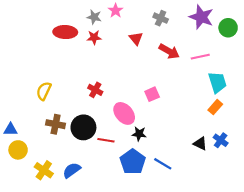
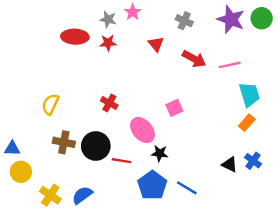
green circle: (228, 28) -> (262, 18), moved

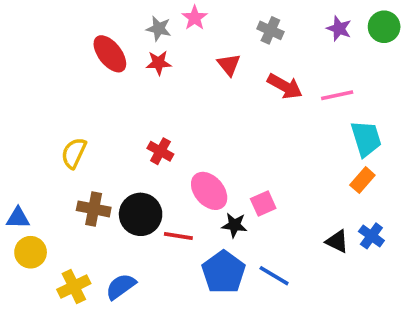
purple star: (231, 19) -> (339, 29), size x0.6
red ellipse: (75, 37) -> (110, 54), turned 50
pink square: (174, 108) -> (263, 204), moved
yellow cross: (50, 195) -> (74, 286), turned 30

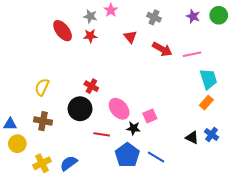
brown cross: (94, 209) -> (43, 121), moved
black circle: (141, 214) -> (80, 109), moved

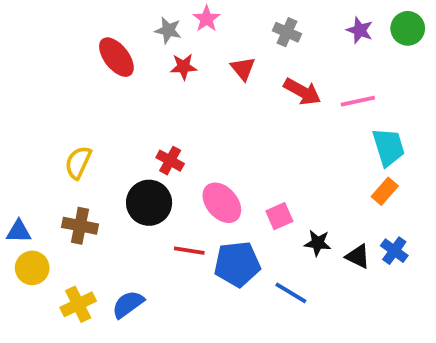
red star: (90, 36) -> (184, 67), moved
black star: (133, 128) -> (318, 243), moved
blue pentagon: (127, 155) -> (237, 264), moved, turned 30

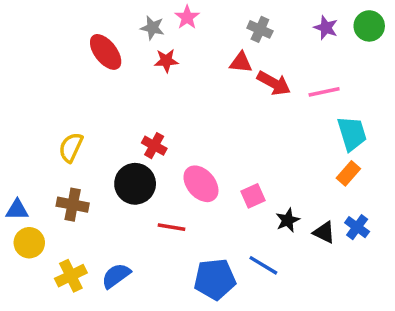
red triangle: (243, 69) -> (241, 62), moved, turned -45
black star: (318, 243) -> (288, 220), turned -30
blue pentagon: (237, 264) -> (215, 279), moved

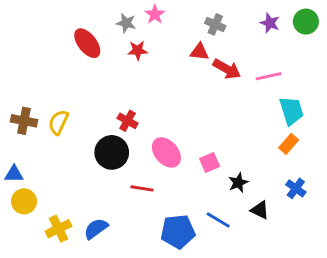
brown cross: (73, 205) -> (24, 121), moved
black triangle: (324, 232) -> (260, 210), moved

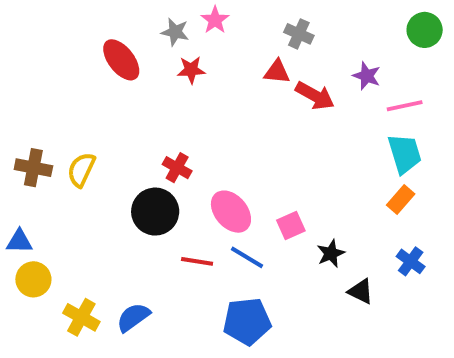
purple star: (270, 23) -> (367, 76), moved
pink line: (268, 76) -> (405, 106), moved
blue line: (218, 220) -> (247, 257), moved
yellow cross: (59, 229) -> (81, 317), turned -35

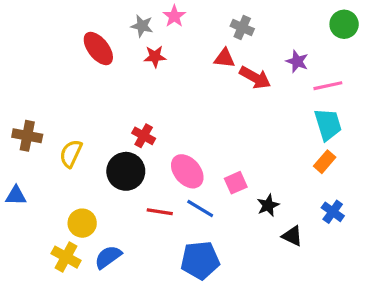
yellow semicircle: (81, 170) -> (71, 154), moved
yellow circle: (33, 279) -> (82, 223), moved

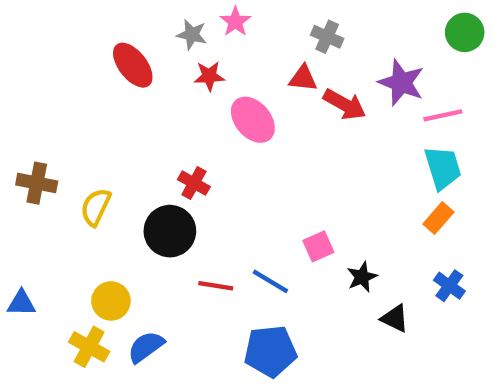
purple star: (297, 61) -> (401, 83), size x1.5
pink ellipse: (187, 171) -> (253, 120), moved
blue triangle: (16, 196) -> (21, 303), moved

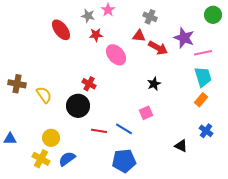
yellow semicircle: (96, 207) -> (44, 95), turned 120
black star: (362, 277) -> (154, 84), moved

